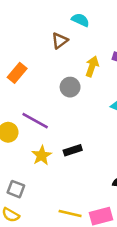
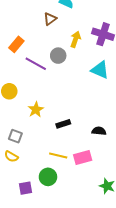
purple line: (35, 121) -> (36, 64), moved
black rectangle: (73, 150) -> (63, 124), moved

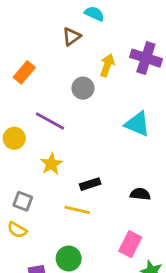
purple line: (36, 64) -> (50, 121), moved
cyan triangle: (100, 70) -> (137, 124), moved
yellow line: (58, 155) -> (77, 210), moved
pink rectangle: (83, 158) -> (130, 244), moved, turned -48

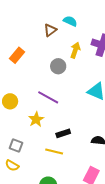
cyan semicircle: (94, 14) -> (70, 21), moved
purple line: (50, 121) -> (48, 97), moved

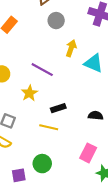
yellow arrow: (75, 50) -> (71, 48), moved
gray circle: (58, 66) -> (56, 21), moved

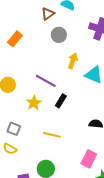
black rectangle: (58, 108) -> (61, 101), moved, turned -40

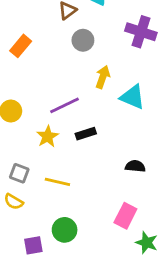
purple line: (46, 81) -> (65, 105), turned -55
black rectangle: (61, 101) -> (86, 134), turned 40
yellow line: (52, 135) -> (57, 182), moved

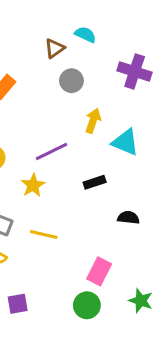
black rectangle: (86, 134) -> (95, 182), moved
pink rectangle: (125, 216) -> (99, 271), moved
green circle: (65, 230) -> (87, 305), moved

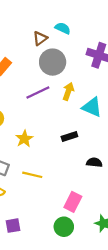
gray circle: (71, 81) -> (53, 62), size x1.5
purple line: (51, 151) -> (38, 92), moved

